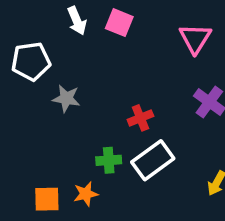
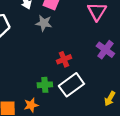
gray star: (66, 98) -> (44, 23), moved

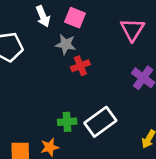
red cross: (64, 59) -> (80, 66), moved

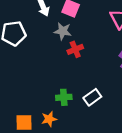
white rectangle: (100, 122) -> (92, 97), size x0.7

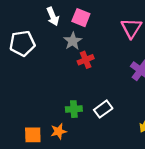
gray star: (63, 31) -> (73, 41), turned 30

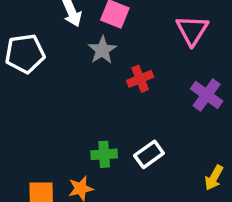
red cross: (86, 60) -> (140, 79), moved

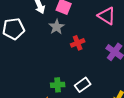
pink triangle: (192, 30) -> (107, 16), turned -30

